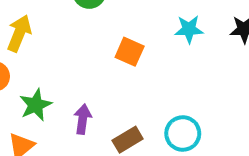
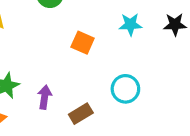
cyan circle: (183, 133) -> (125, 89), moved

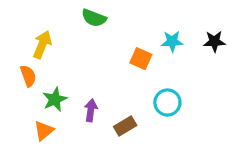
orange square: (83, 43) -> (141, 59), moved

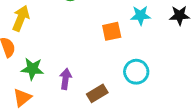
orange square: (141, 59) -> (112, 31), turned -36
green star: (55, 99) -> (32, 69), turned 30

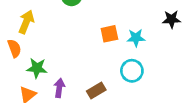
cyan star: (141, 15) -> (136, 38), moved
purple arrow: (66, 79) -> (59, 88), moved

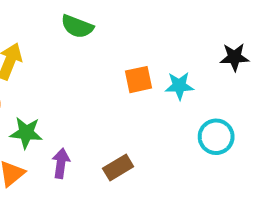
cyan circle: (132, 71) -> (216, 137), moved

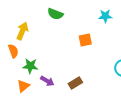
cyan star: (179, 86) -> (105, 16), moved
purple arrow: (61, 163) -> (47, 81), turned 112

